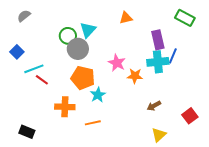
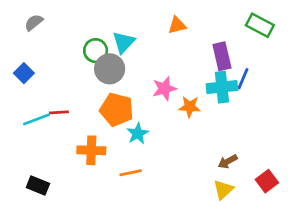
pink star: (117, 63) -> (164, 88), turned 30
cyan line: (34, 69) -> (37, 119), moved
red line: (42, 80) -> (59, 112), turned -40
brown arrow: (154, 106) -> (228, 162), moved
red square: (190, 116) -> (267, 181), moved

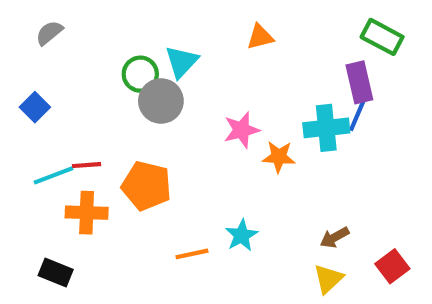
purple rectangle: (222, 56) -> (359, 82), moved
orange pentagon: (117, 110) -> (146, 186), moved
cyan star: (138, 133) -> (242, 235), moved
orange cross: (91, 150) -> (87, 213), moved

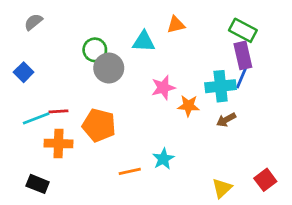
green rectangle: (382, 37) -> (243, 30), moved
cyan triangle: (182, 62) -> (144, 41), moved, turned 50
brown arrow: (335, 237) -> (226, 120), moved

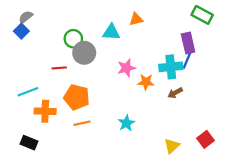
green rectangle: (243, 30) -> (202, 15), moved
blue square: (24, 72) -> (21, 31), moved
red line: (58, 111) -> (59, 68), moved
orange line: (130, 171) -> (82, 123), moved

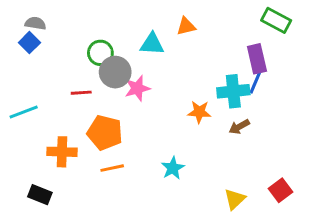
gray semicircle: (26, 17) -> (35, 23), turned 48
pink star: (126, 68) -> (137, 88), moved
cyan line: (28, 92) -> (24, 112), moved

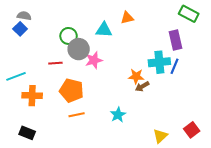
blue line: (255, 82) -> (175, 66), moved
brown arrow: (239, 127) -> (142, 86), moved
orange cross: (62, 152) -> (32, 96), moved

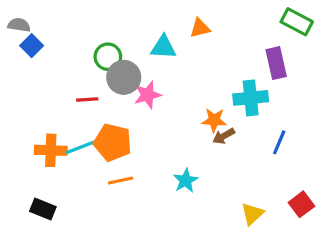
gray semicircle: (24, 16) -> (19, 25), moved
blue line: (175, 66) -> (279, 142), moved
cyan line: (16, 76) -> (81, 147), moved

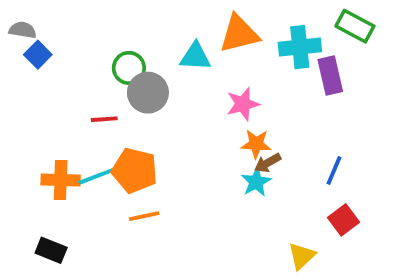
orange triangle: (200, 28) -> (239, 34), size x1.6
pink star: (148, 95) -> (243, 104), moved
cyan cross: (251, 98) -> (300, 47), moved
cyan star: (186, 180) -> (256, 182), moved
red square: (301, 204) -> (344, 220), moved

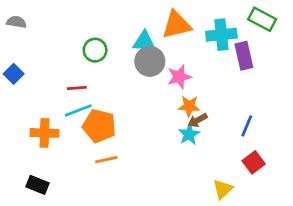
blue square: (38, 55) -> (14, 74), moved
gray circle: (148, 93) -> (150, 61), moved
cyan line: (97, 176) -> (78, 110), moved

